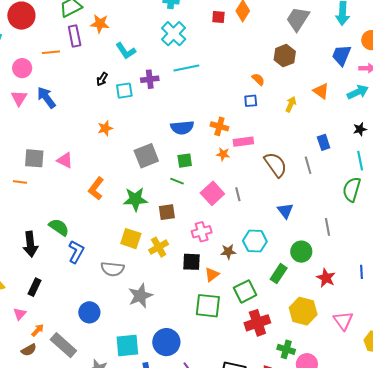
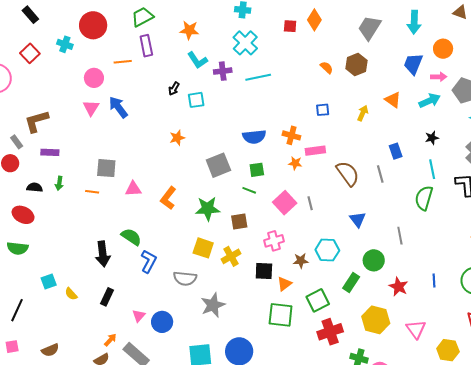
orange star: (100, 24) -> (189, 30), moved
purple cross: (150, 79) -> (223, 71), moved
orange semicircle: (258, 79) -> (327, 68), moved
pink triangle: (65, 160) -> (133, 189), moved, turned -30
pink triangle: (20, 314) -> (139, 316), moved

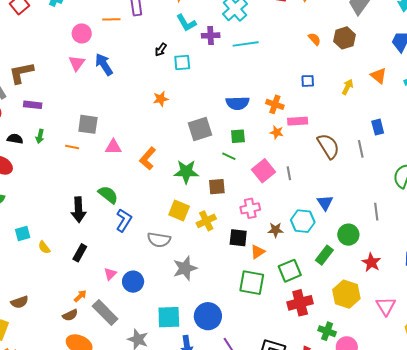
blue triangle: (358, 219) -> (325, 203), moved

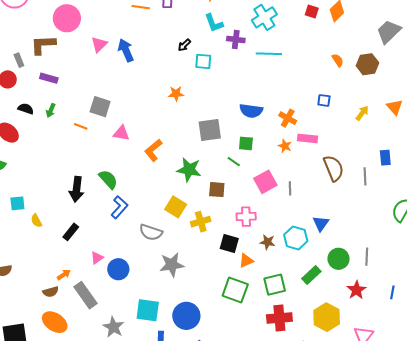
pink circle: (82, 33) -> (67, 18), moved, size x1.4
gray line: (376, 212) -> (367, 257), moved

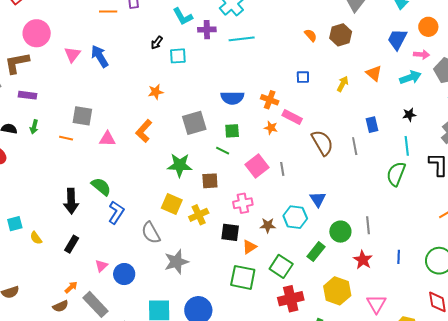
pink rectangle: (307, 138) -> (292, 117), turned 30
orange L-shape: (153, 150) -> (144, 131), moved
gray semicircle: (151, 232) -> (151, 233), turned 50
green square: (275, 285) -> (281, 266), turned -35

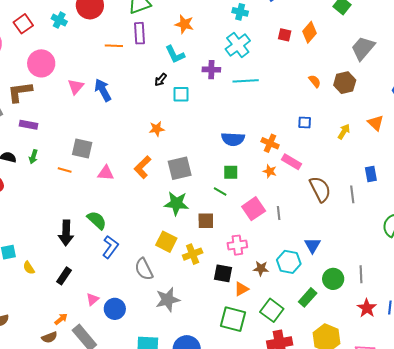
cyan L-shape: (183, 16) -> (175, 54), moved
gray square: (194, 123) -> (180, 168), moved
red star: (363, 260) -> (367, 308), moved

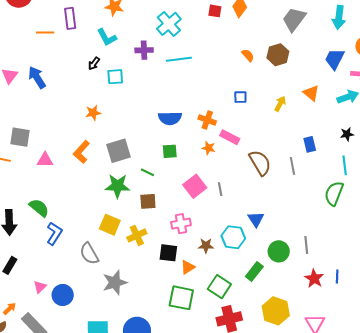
green line: (220, 191) -> (147, 172), moved

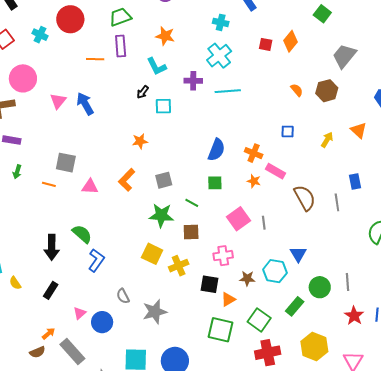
blue semicircle: (170, 118) -> (216, 150), turned -70
gray square: (119, 151) -> (164, 180), size x0.7
gray semicircle: (89, 254) -> (123, 296), moved, size x0.7

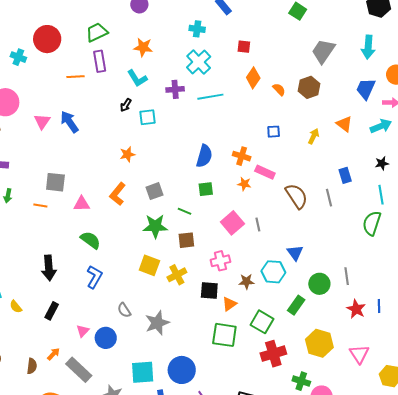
orange diamond: (291, 41) -> (253, 78), moved
green semicircle: (82, 234) -> (90, 240), moved
brown semicircle: (37, 352) -> (32, 366), moved, turned -56

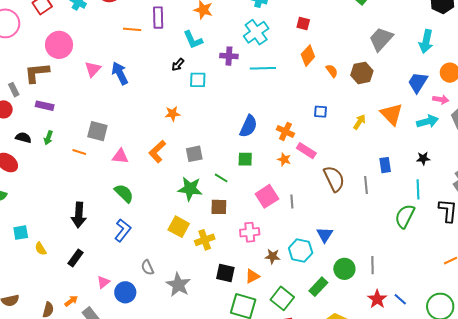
orange triangle: (344, 124) -> (392, 114), size x1.4
black square: (209, 291) -> (225, 273), moved
blue line: (379, 306) -> (400, 299), turned -56
gray star: (157, 323) -> (178, 285), turned -30

